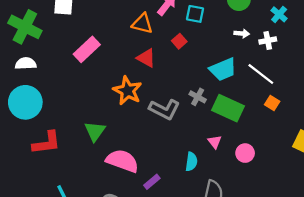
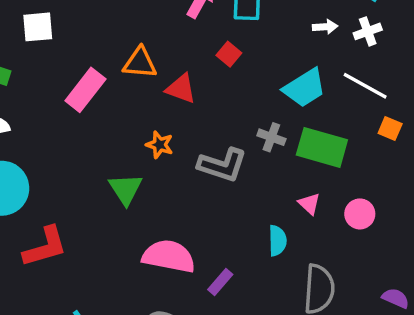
orange triangle: (142, 24) -> (140, 63), moved
orange star: (127, 91) -> (160, 145), size x0.6
green triangle: (95, 131) -> (126, 189), moved

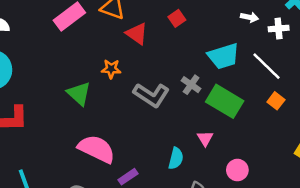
orange star: (160, 145) -> (111, 69), turned -30
green triangle: (126, 189) -> (79, 94), turned -30
pink circle: (360, 214) -> (237, 170), moved

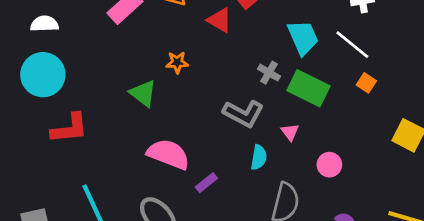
red triangle: (137, 34) -> (220, 20), moved
cyan trapezoid: (224, 56) -> (303, 37), turned -92
gray L-shape: (151, 95) -> (243, 113), moved

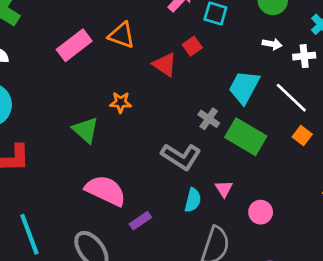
cyan trapezoid: (303, 37) -> (244, 87), turned -132
pink triangle: (290, 132) -> (224, 189), moved

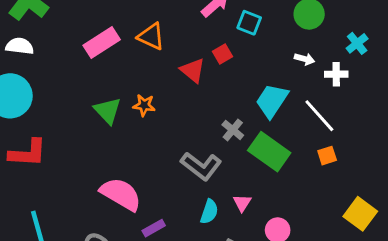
green triangle: (86, 130) -> (108, 111), moved
orange square: (302, 136) -> (327, 156), turned 30

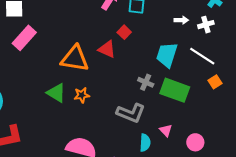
orange triangle: (151, 36) -> (75, 59), moved, size x1.4
pink rectangle: (102, 43) -> (24, 38), moved
orange star: (144, 105) -> (82, 95), moved

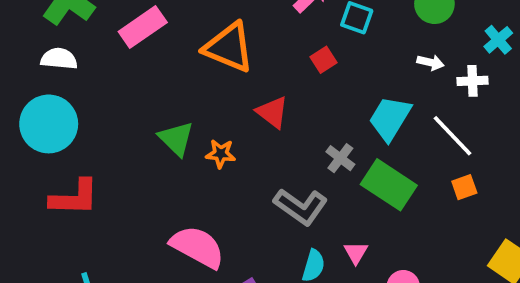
red triangle: (107, 49) -> (272, 112), moved
orange triangle: (75, 59) -> (229, 47), moved

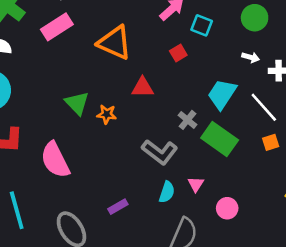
red triangle: (272, 112) -> (143, 87), turned -40
pink semicircle: (197, 247) -> (55, 160), moved, turned -147

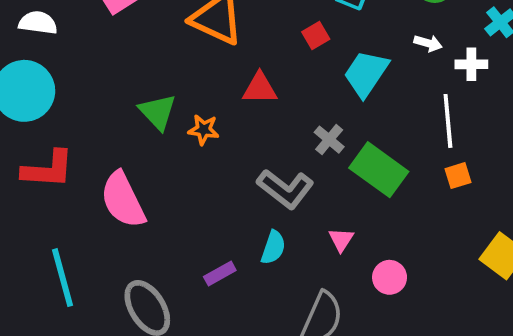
cyan trapezoid: (222, 94) -> (366, 74), moved
white line: (264, 107) -> (448, 121), turned 36
cyan semicircle: (167, 192) -> (273, 247), moved

